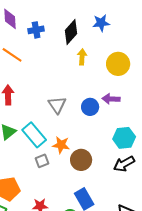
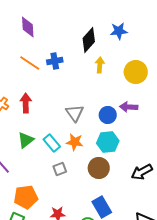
blue cross: (36, 30) -> (55, 61), moved
cyan rectangle: (34, 135) -> (52, 143), size x0.7
cyan hexagon: (124, 138) -> (108, 142), moved
orange star: (61, 145) -> (75, 142), moved

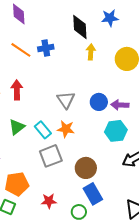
black diamond: (89, 40) -> (80, 27), turned -45
purple arrow: (129, 107) -> (120, 105), moved
cyan hexagon: (108, 142) -> (116, 131), moved
brown circle: (99, 168) -> (86, 168), moved
gray square: (60, 169) -> (51, 156), size x1.6

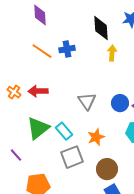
red arrow: (17, 90) -> (38, 91), turned -90
green triangle: (17, 127) -> (38, 128), size x1.4
orange star: (66, 129) -> (96, 137), moved, turned -30

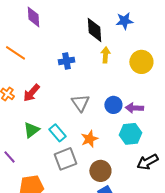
blue cross: (67, 49) -> (66, 61), moved
orange line: (42, 51) -> (15, 53), moved
red arrow: (38, 91) -> (31, 93), turned -48
green triangle: (38, 128) -> (31, 130), size x0.7

